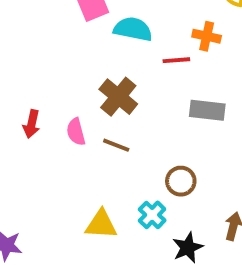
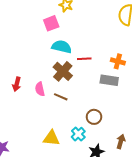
cyan semicircle: (133, 29) -> (62, 47), moved
orange cross: (207, 36) -> (118, 61), moved
red line: (176, 60) -> (84, 59), moved

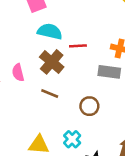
pink semicircle: (40, 89) -> (18, 73), moved
brown circle: (94, 117) -> (89, 106), moved

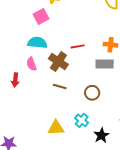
cyan semicircle: (50, 31) -> (37, 43), moved
pink semicircle: (18, 73) -> (31, 64), moved

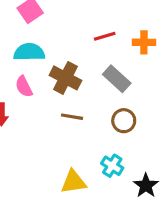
red line: (78, 46) -> (105, 36), moved
gray rectangle: (105, 64) -> (117, 79), moved, turned 48

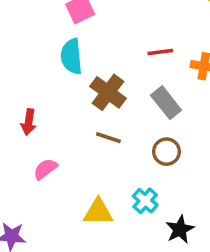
cyan semicircle: (29, 52) -> (71, 56), turned -104
pink semicircle: (24, 87) -> (45, 169), moved, turned 70

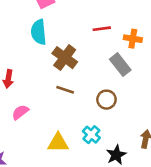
gray rectangle: (166, 103) -> (120, 65), moved

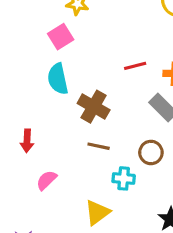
cyan cross: (91, 135) -> (124, 178), moved, turned -30
yellow triangle: (58, 143) -> (97, 212), turned -30

